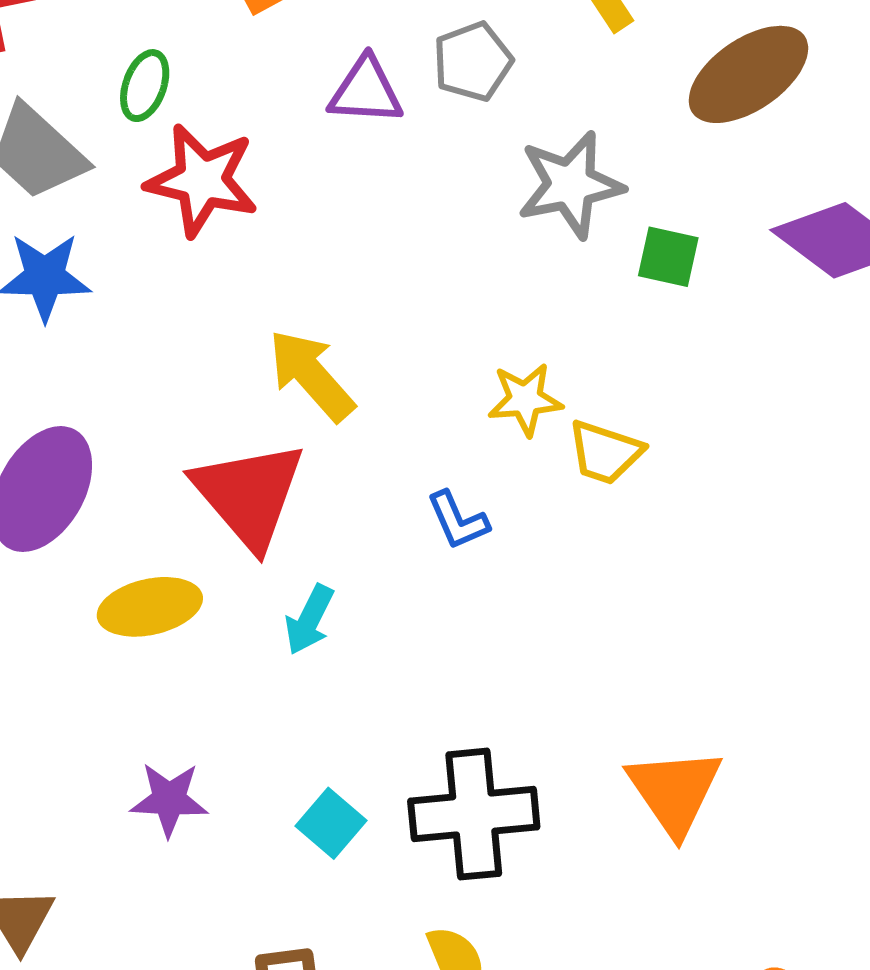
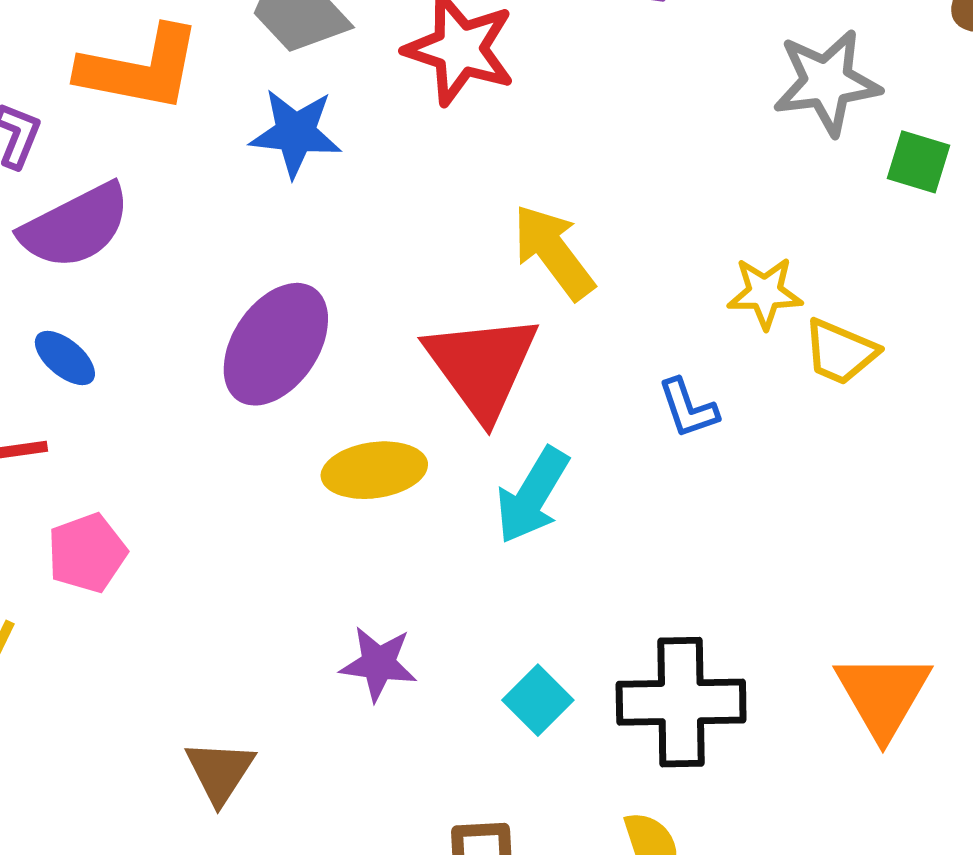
cyan arrow: (309, 620) -> (532, 495), size x1.4

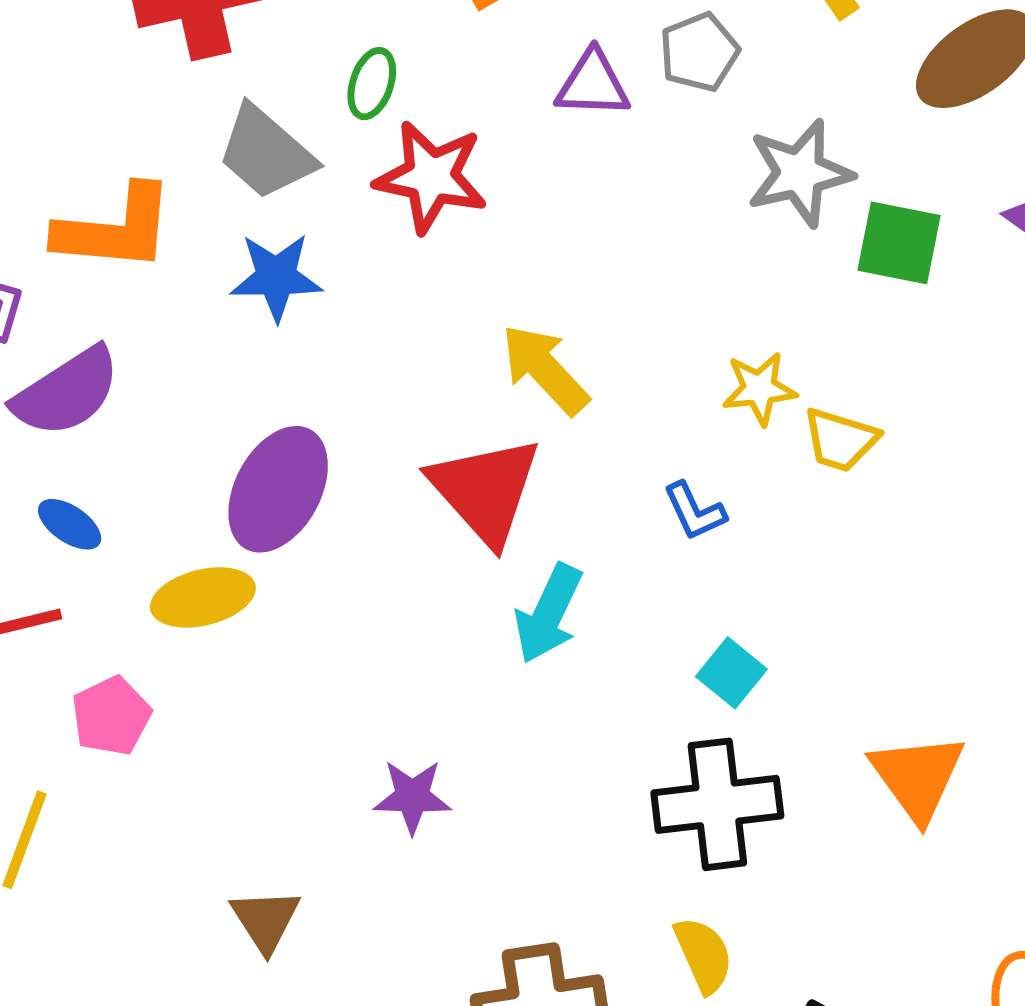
green square: (919, 162) -> (899, 243), size x1.4
yellow ellipse: (374, 470) -> (203, 597), moved
cyan square: (538, 700) -> (731, 673), moved

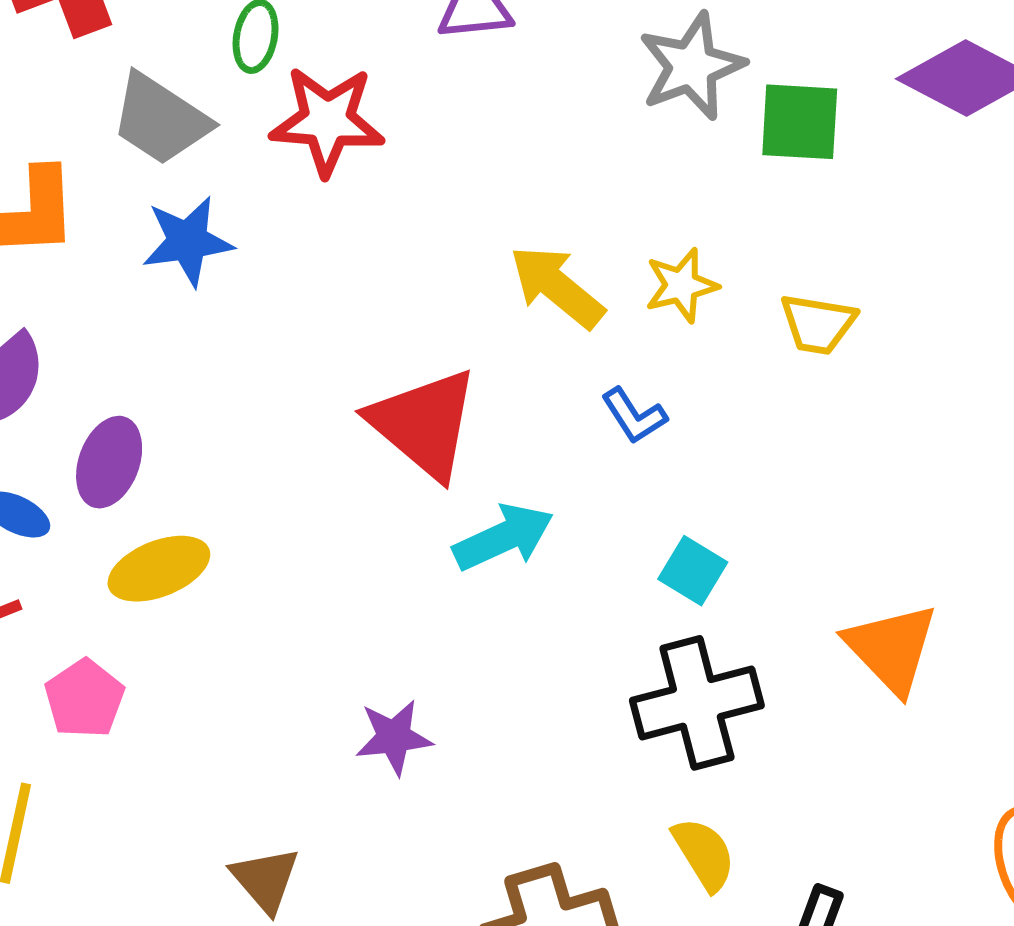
yellow arrow: (545, 369) -> (557, 287), moved
yellow trapezoid: (840, 440) -> (818, 324), moved
purple ellipse: (278, 489) -> (109, 462), moved, size x0.7
cyan arrow: (549, 614) -> (504, 537), turned -132

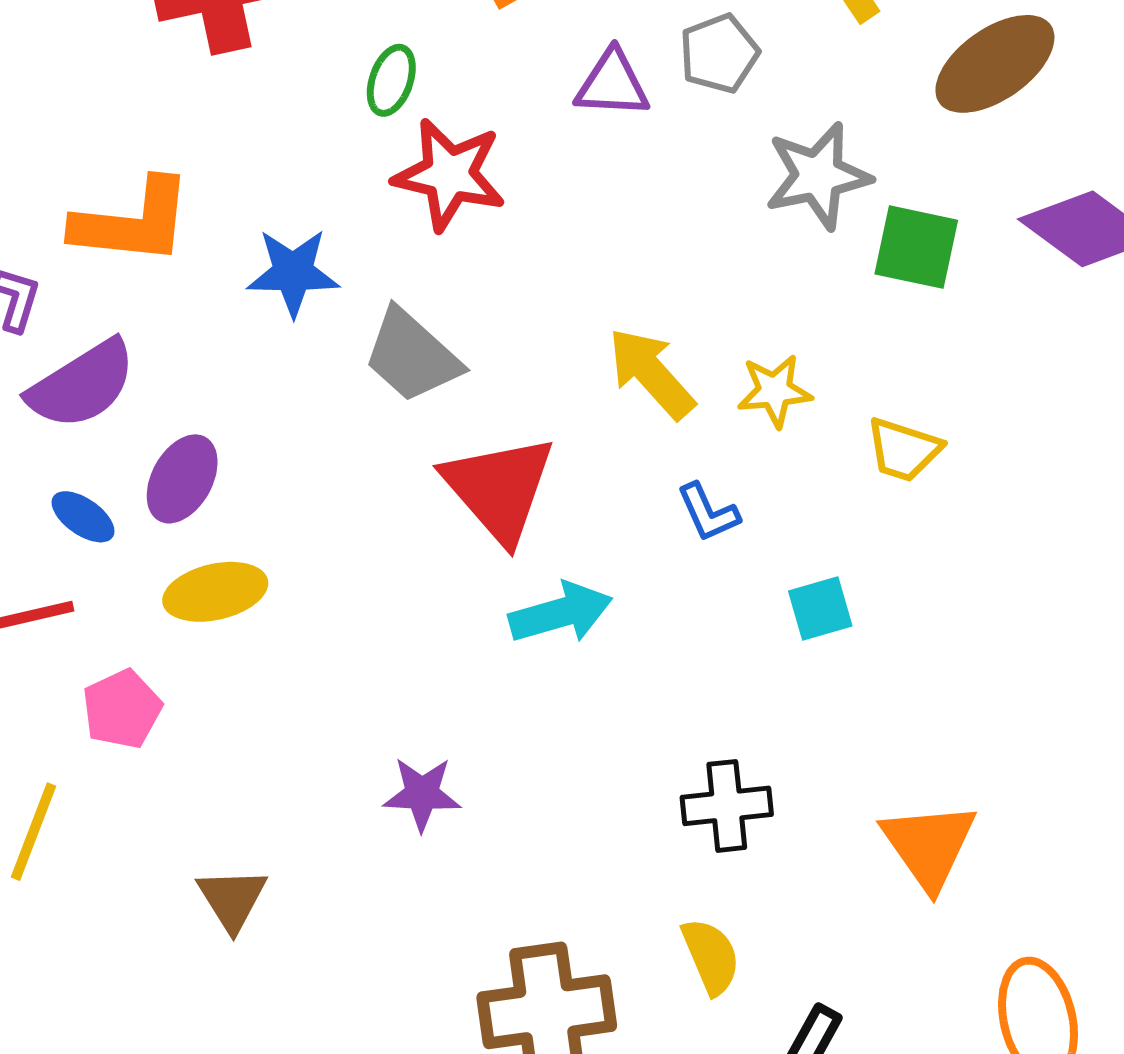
gray trapezoid: (160, 119) -> (412, 356), moved
cyan square: (693, 571) -> (820, 609), moved, turned 34
orange triangle: (891, 648) -> (929, 846), moved
black cross: (697, 703) -> (727, 806), size x0.7
brown triangle: (265, 880) -> (232, 899), moved

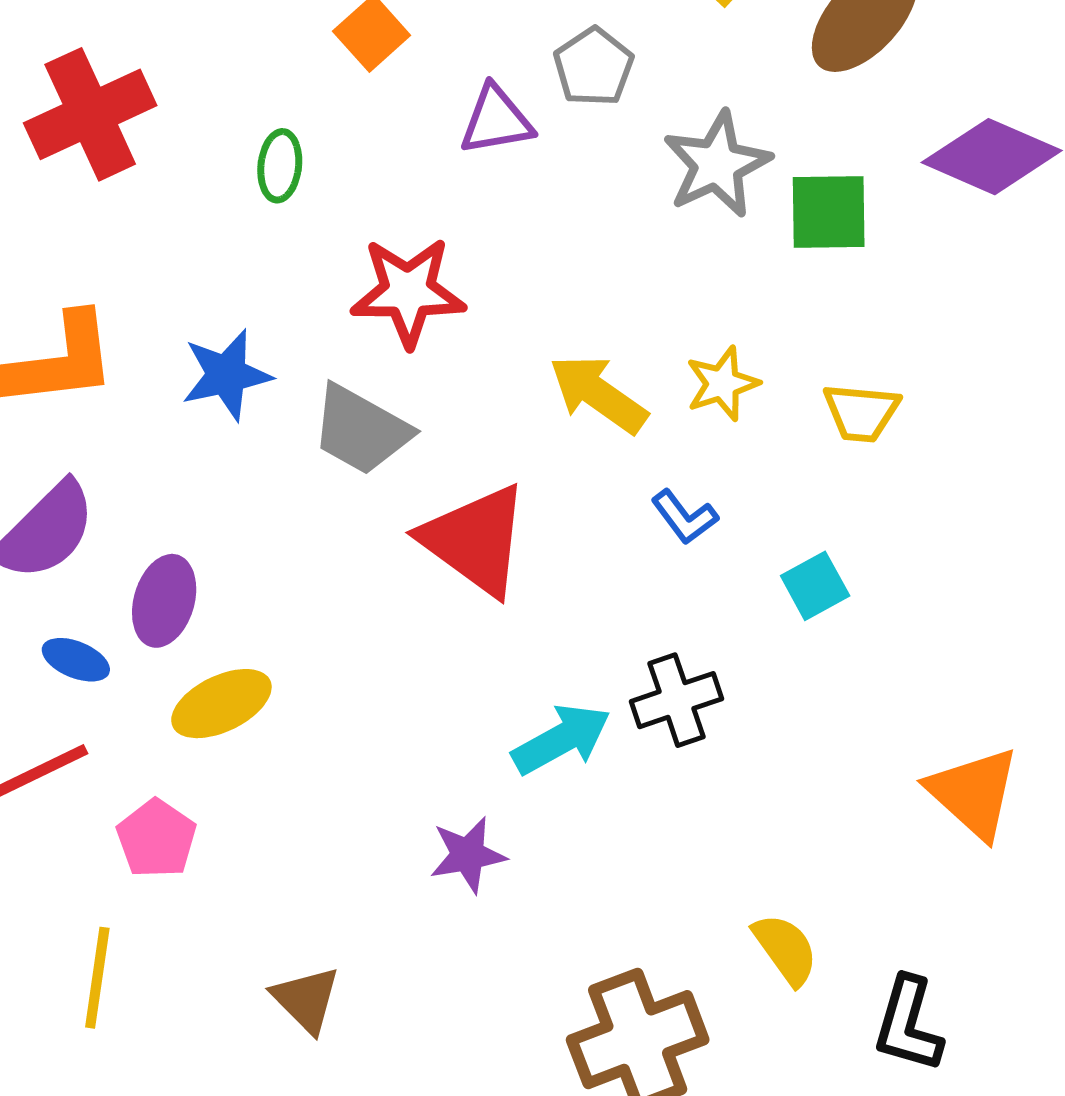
red star: (449, 175) -> (408, 292), moved
cyan arrow: (561, 613) -> (561, 739), moved
black cross: (727, 806) -> (676, 700), moved

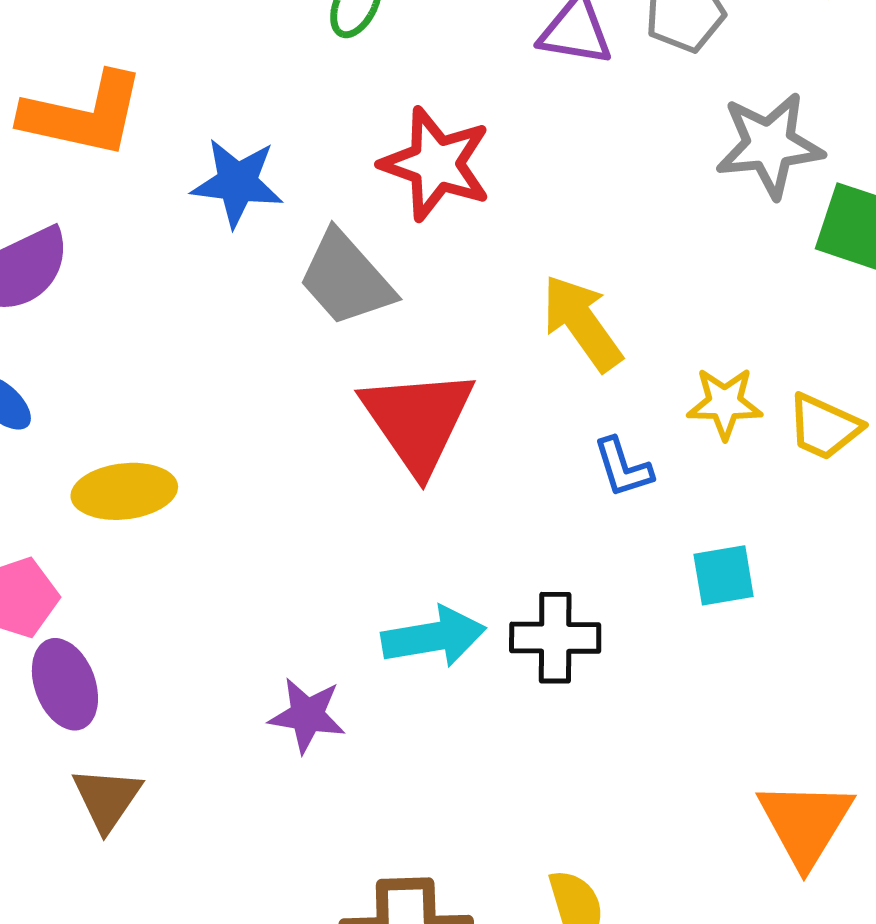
yellow star: (722, 384) -> (725, 403), moved
purple ellipse: (164, 601) -> (65, 684), moved, turned -56

